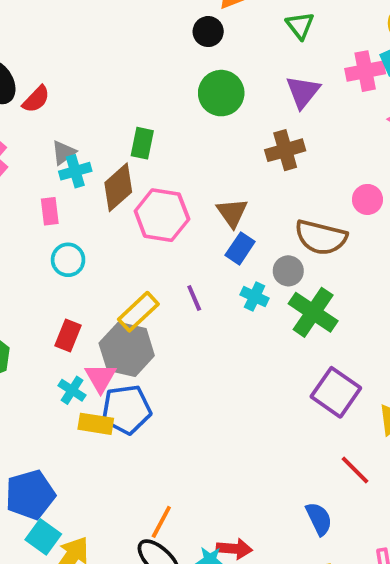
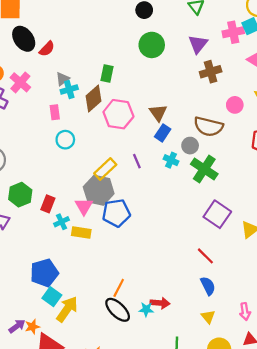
brown cross: (285, 150) -> (211, 72), moved
red rectangle: (68, 335) -> (48, 204), moved
cyan cross: (72, 390) -> (61, 222), moved, turned 32
blue pentagon: (126, 409) -> (116, 213), moved
red line: (355, 470) -> (205, 256), moved

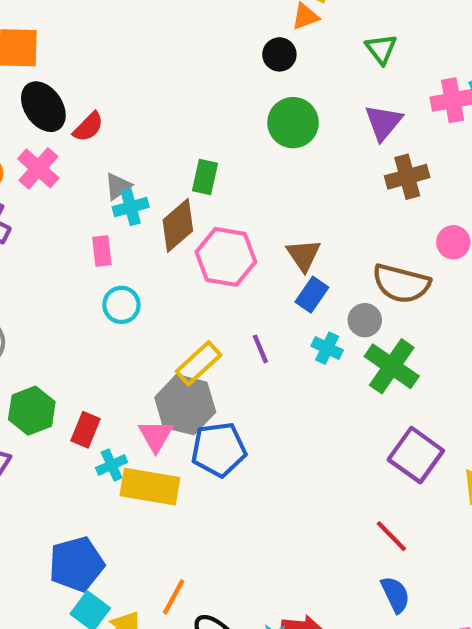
pink cross: (20, 82) -> (38, 168), moved
yellow rectangle: (81, 233) -> (150, 487), size x1.5
orange line: (119, 288) -> (174, 597), moved

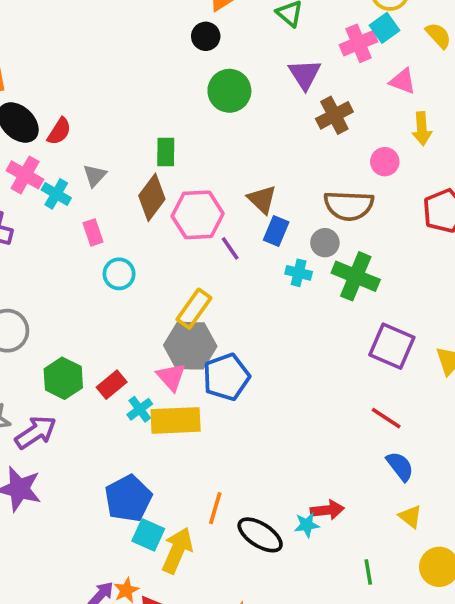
cyan cross: (131, 207) -> (56, 194), moved, turned -32
purple line: (260, 349) -> (230, 248), moved
red rectangle: (85, 430) -> (112, 385), turned 40

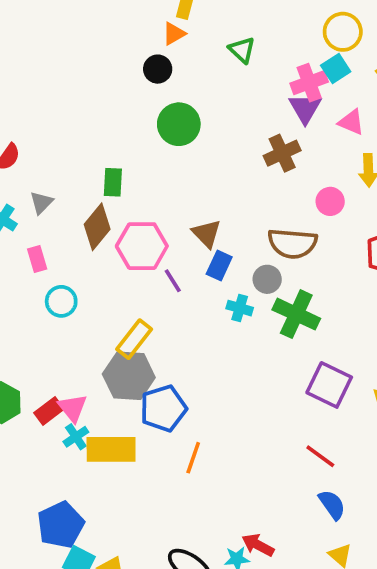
purple triangle: (305, 74) -> (305, 108), moved
pink triangle: (171, 377) -> (72, 408), moved
orange line: (215, 508) -> (193, 458), moved
red arrow: (327, 510) -> (258, 545), turned -148

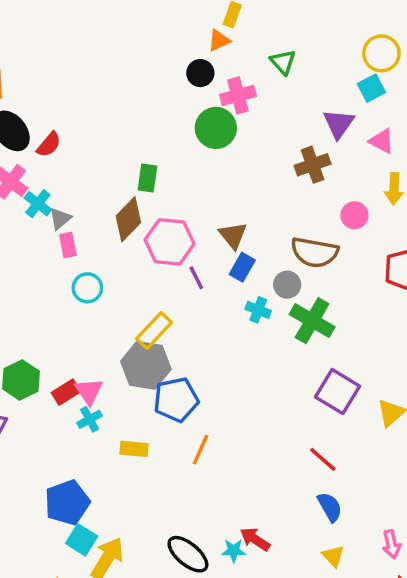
pink cross: (309, 83) -> (238, 95), moved
gray triangle: (41, 202) -> (60, 219), moved
yellow rectangle: (111, 449) -> (134, 449), moved, size x0.6

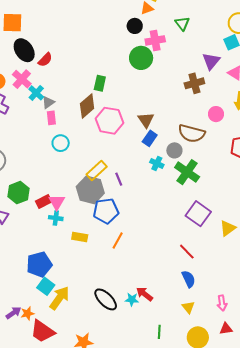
purple line: (196, 278) -> (119, 179), moved
cyan cross: (90, 419) -> (56, 218), turned 32

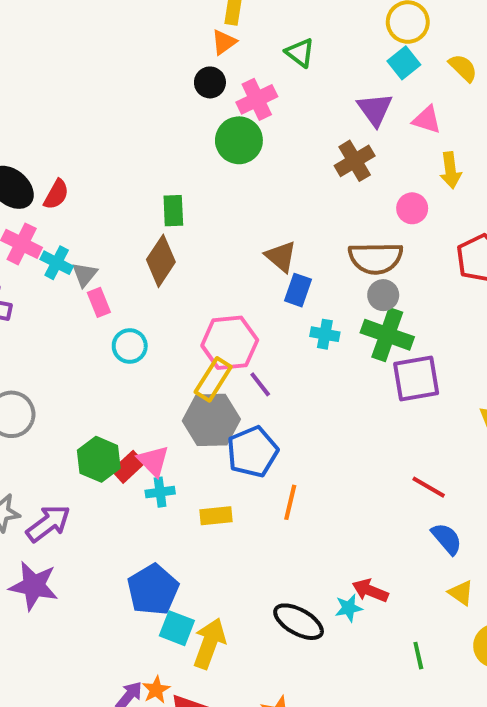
pink hexagon: (110, 121) -> (230, 343), moved
gray circle: (174, 150) -> (383, 295), moved
green hexagon: (18, 193) -> (99, 459), moved
purple square: (198, 214) -> (416, 379), moved, turned -30

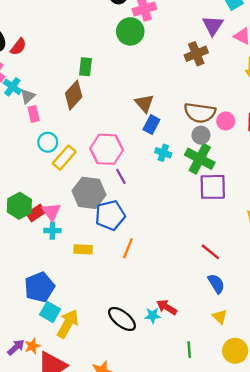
pink circle: (412, 208) -> (226, 121), moved
yellow rectangle: (213, 379) -> (64, 158), moved

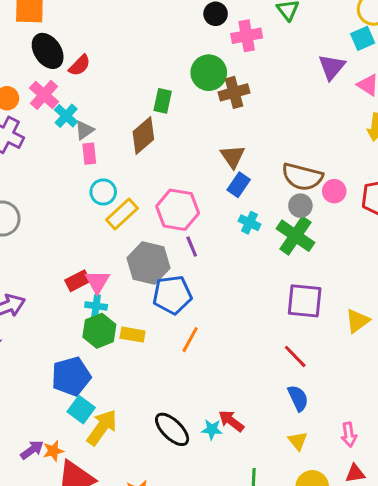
green circle: (130, 31) -> (209, 73), moved
brown cross: (196, 54) -> (234, 92), moved
purple square: (213, 187) -> (305, 301), moved
green hexagon: (19, 206) -> (99, 331), moved

